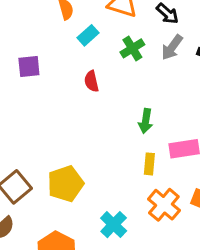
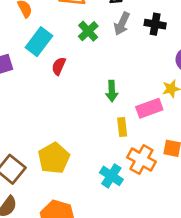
cyan rectangle: (88, 35) -> (39, 42), moved, size x1.5
red semicircle: (91, 81) -> (59, 66), turned 48
cyan cross: (114, 225) -> (111, 176), moved

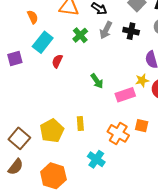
green arrow: (112, 91) -> (97, 81), turned -35
yellow rectangle: (122, 127) -> (80, 123), moved
cyan cross: (111, 176) -> (96, 159), moved

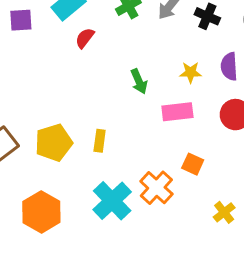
yellow star: (142, 80) -> (191, 72), moved
orange cross: (118, 133) -> (156, 188), moved
cyan cross: (96, 159) -> (112, 201), size x1.4

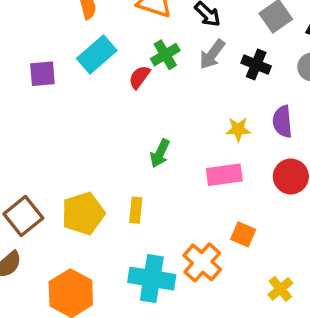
red semicircle: (85, 38) -> (139, 77), moved
green arrow: (139, 81) -> (160, 153), moved, turned 50
cyan cross: (112, 201) -> (152, 279), turned -36

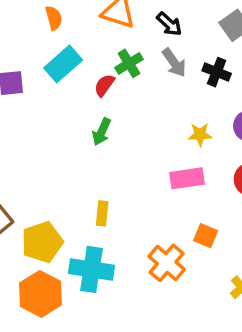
gray arrow: (212, 54) -> (174, 63), turned -72
green arrow: (160, 153) -> (102, 132), moved
yellow pentagon: (83, 213) -> (42, 242), moved
cyan cross: (152, 279) -> (91, 269), moved

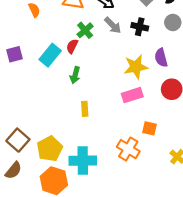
cyan rectangle: (63, 64) -> (50, 55), moved
yellow star: (200, 135) -> (136, 67), size x1.6
yellow rectangle: (102, 213) -> (85, 109), moved

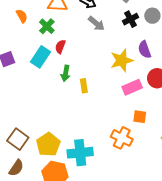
black cross: (140, 27) -> (130, 19), moved, turned -35
green cross: (85, 30) -> (47, 26), moved
pink rectangle: (132, 95) -> (132, 87), moved
yellow rectangle: (85, 109) -> (84, 86), moved

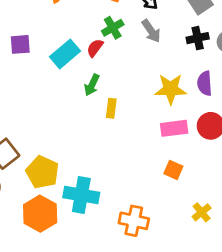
green cross: (47, 26) -> (113, 28), moved
orange cross: (122, 138) -> (134, 221), moved, turned -30
yellow pentagon: (48, 144) -> (42, 172), turned -30

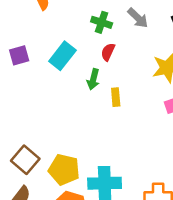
green cross: (113, 28) -> (102, 22), turned -30
red semicircle: (95, 48) -> (108, 52), moved

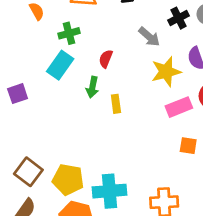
gray arrow: (138, 18) -> (149, 37), moved
green cross: (102, 22) -> (69, 33), moved, turned -30
purple square: (19, 55) -> (18, 94), moved

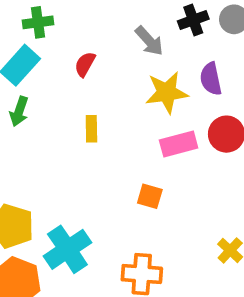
green arrow: (92, 87) -> (19, 111), moved
orange square: (188, 146) -> (150, 196), moved
cyan cross: (109, 191) -> (67, 249), turned -36

